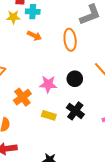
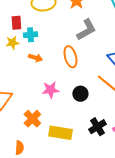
pink star: (48, 84) -> (50, 90), moved
black cross: (75, 111) -> (97, 127), moved, turned 30
yellow rectangle: (49, 115) -> (60, 133), size x1.6

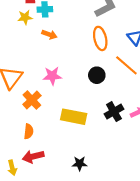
orange ellipse: (70, 57) -> (100, 38), moved
pink star: (50, 90) -> (52, 76), moved
orange cross: (32, 119) -> (32, 100), moved

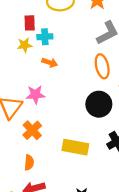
black circle: (97, 75) -> (99, 104), size x1.5
pink star: (52, 76) -> (35, 95), moved

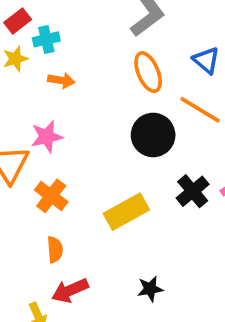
red rectangle: (30, 23) -> (18, 21), turned 64
yellow rectangle: (75, 147) -> (126, 212), turned -30

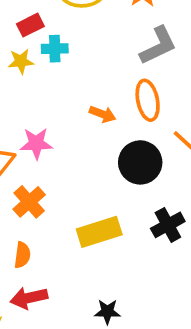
orange arrow: (61, 80) -> (103, 114), moved

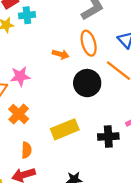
black cross: (168, 225) -> (108, 137), moved, turned 30
orange semicircle: (22, 255) -> (27, 150), moved

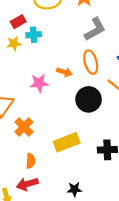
pink star: (20, 76) -> (39, 83), moved

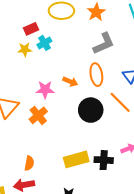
cyan cross: (34, 35) -> (44, 43), turned -32
orange cross: (24, 127) -> (38, 115), moved
yellow rectangle: (67, 142) -> (76, 159), moved

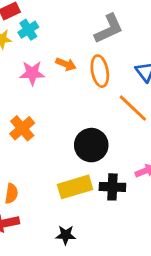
orange arrow: (70, 82) -> (66, 64), moved
pink star: (45, 90) -> (32, 73), moved
black circle: (91, 110) -> (91, 145), moved

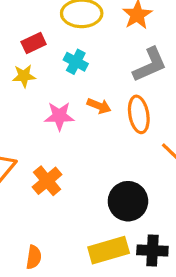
cyan cross: (28, 30) -> (76, 62), moved, turned -30

